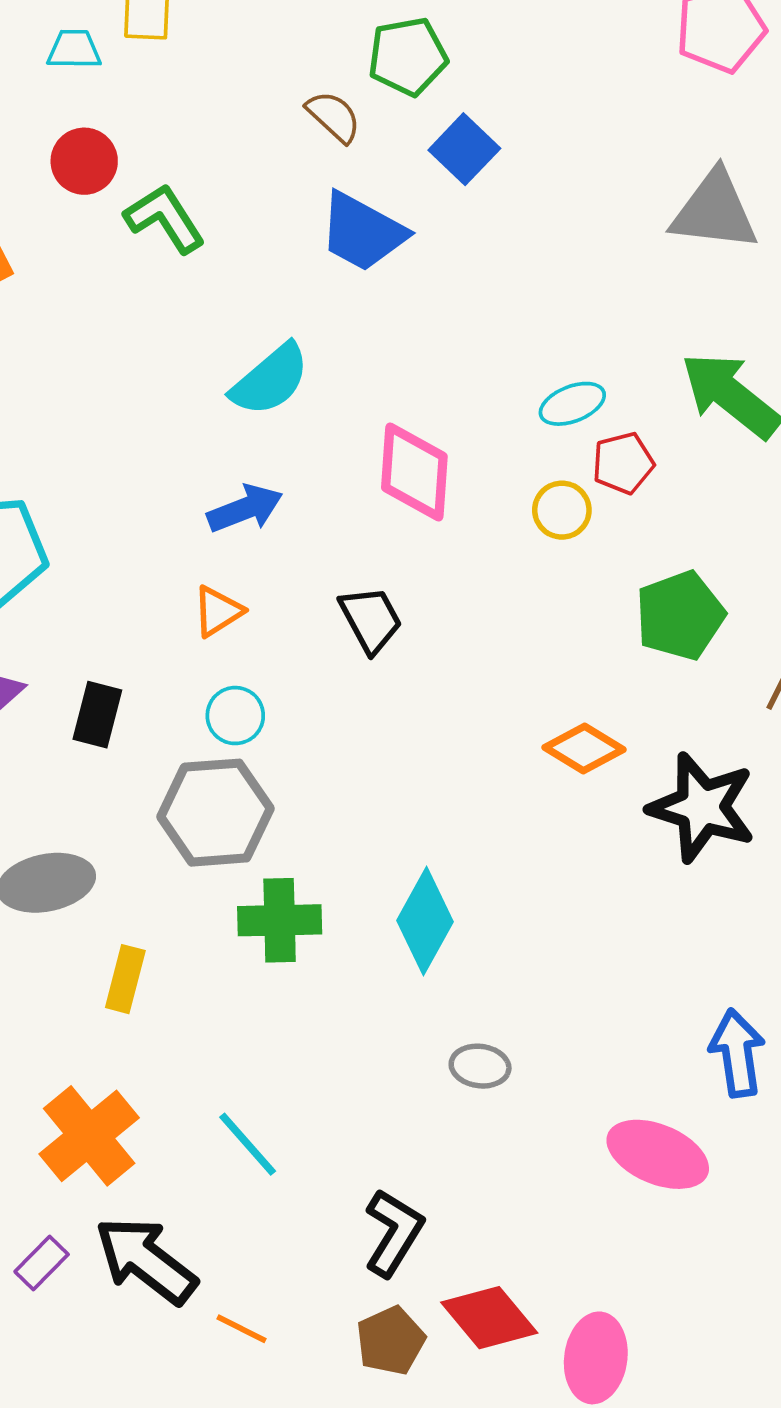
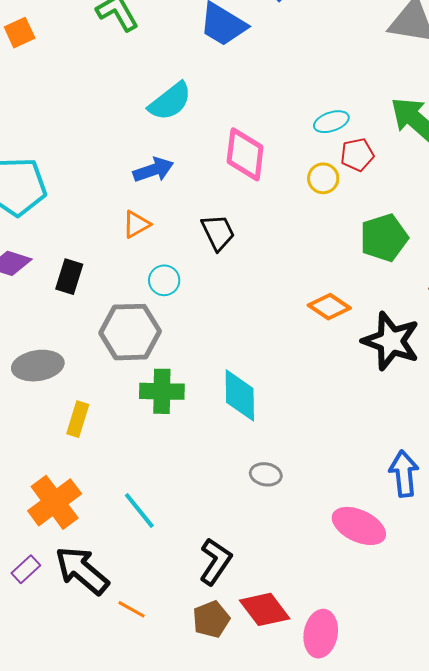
cyan circle: (235, 716) -> (164, 280), moved
cyan diamond: (425, 921) -> (240, 395), turned -32

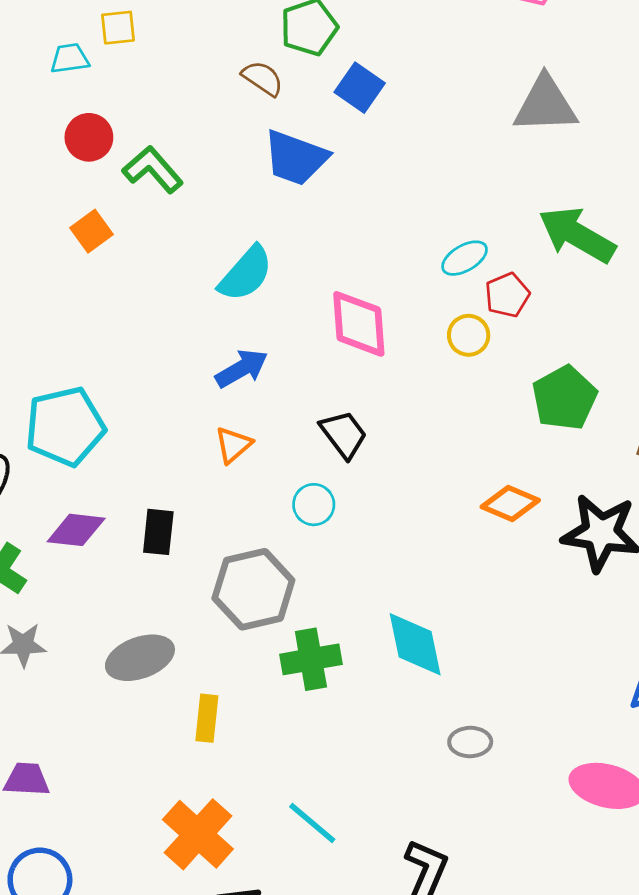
orange square: (20, 33) -> (92, 231), moved
cyan circle: (164, 280) -> (314, 505), moved

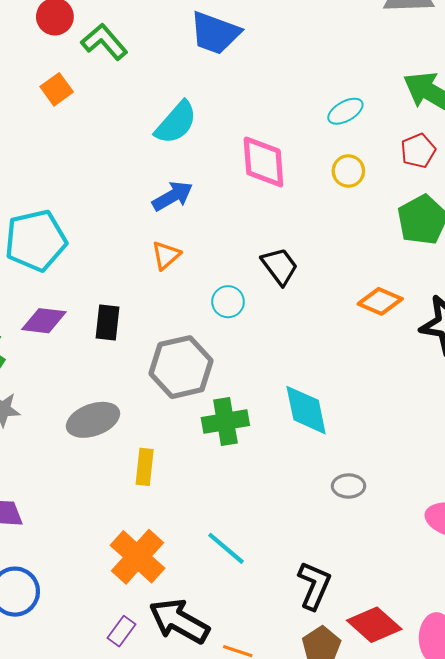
red pentagon: (507, 295) -> (418, 151), moved
black trapezoid: (344, 434) -> (280, 266), moved

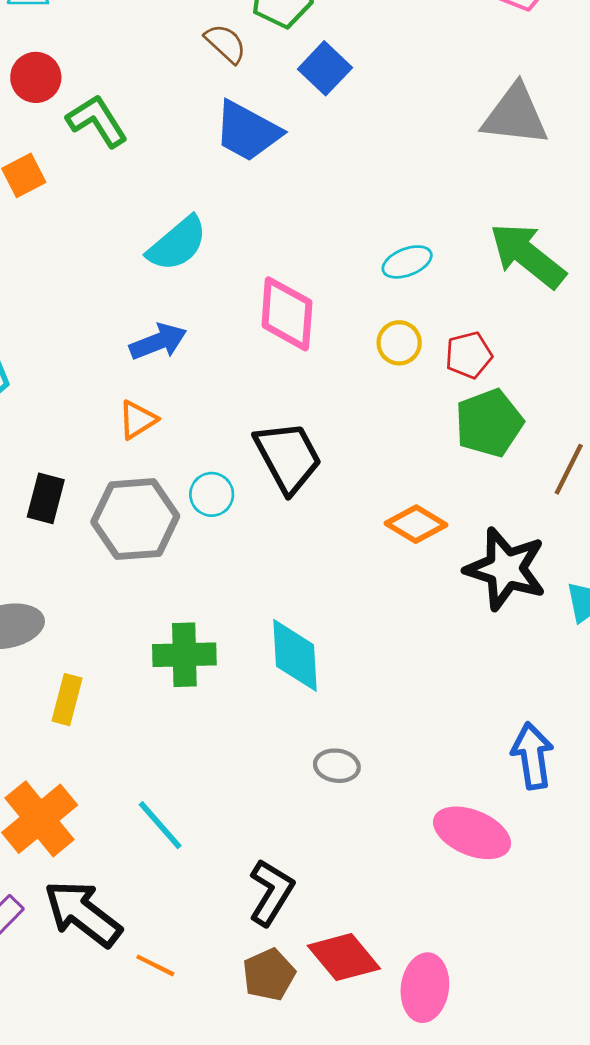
red pentagon: (418, 151) -> (469, 355), moved
black trapezoid: (280, 266) -> (288, 457), size x1.4
gray hexagon: (181, 367) -> (135, 519), moved

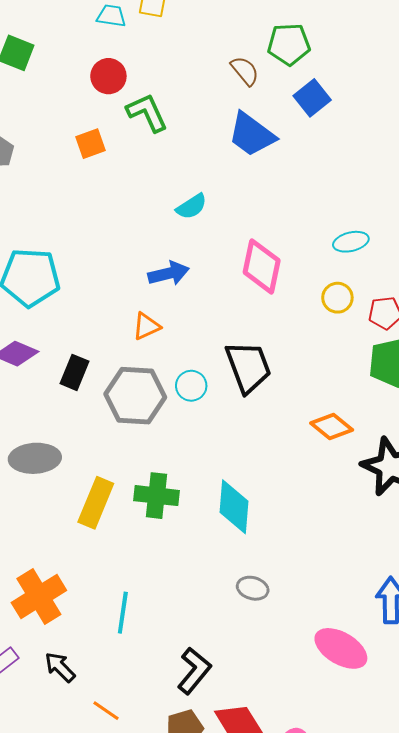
cyan semicircle: (177, 244) -> (192, 207), size x0.7
yellow rectangle: (67, 700) -> (96, 503), moved, size x1.4
cyan line: (160, 825) -> (123, 613), turned 42
black arrow: (83, 913) -> (60, 667), size x0.6

